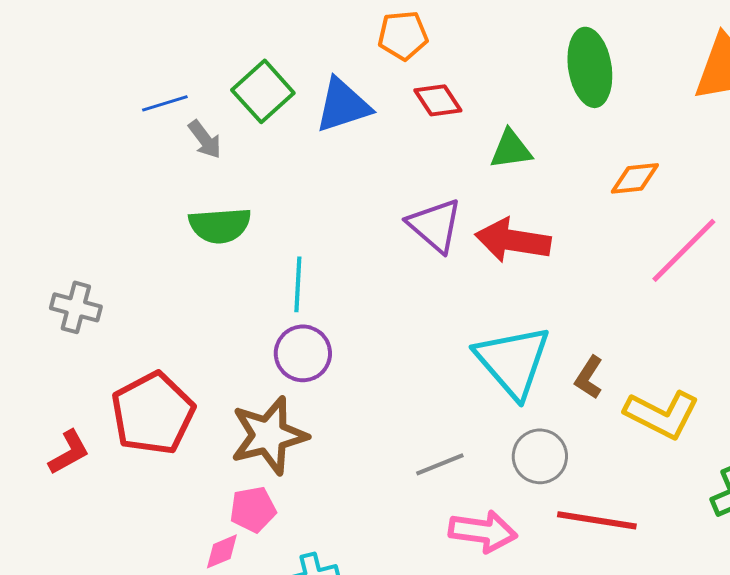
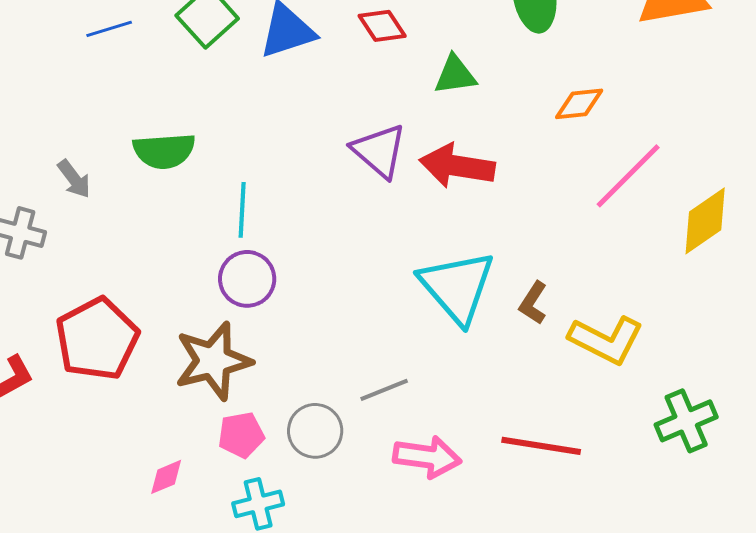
gray arrow: (205, 139) -> (74, 179), moved
gray circle: (540, 456) -> (315, 431), moved
pink pentagon: (253, 509) -> (241, 435), moved

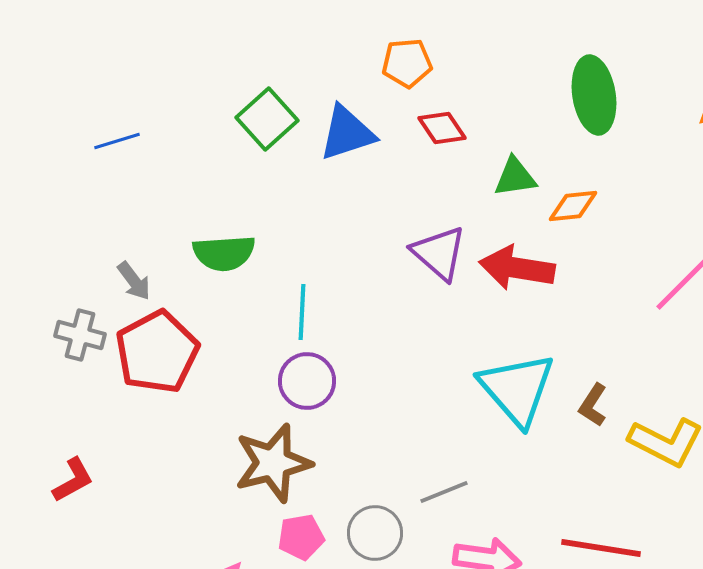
blue line: (109, 29) -> (117, 141), moved
orange diamond: (579, 104) -> (573, 206), moved
red pentagon: (97, 339) -> (157, 352), moved

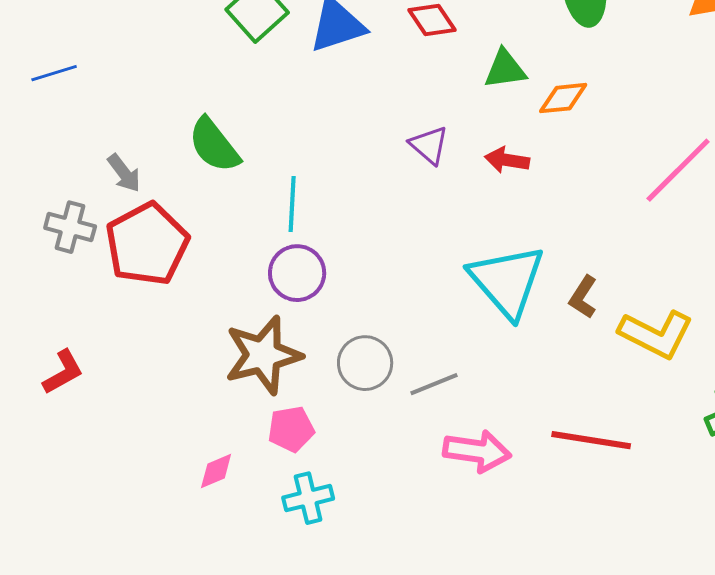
blue line: (117, 141) -> (54, 73), moved
green semicircle: (224, 253) -> (214, 145), turned 56
purple triangle: (439, 253) -> (429, 145), size x0.7
red arrow: (517, 268) -> (507, 160), size x0.6
gray circle: (375, 533) -> (365, 363), moved

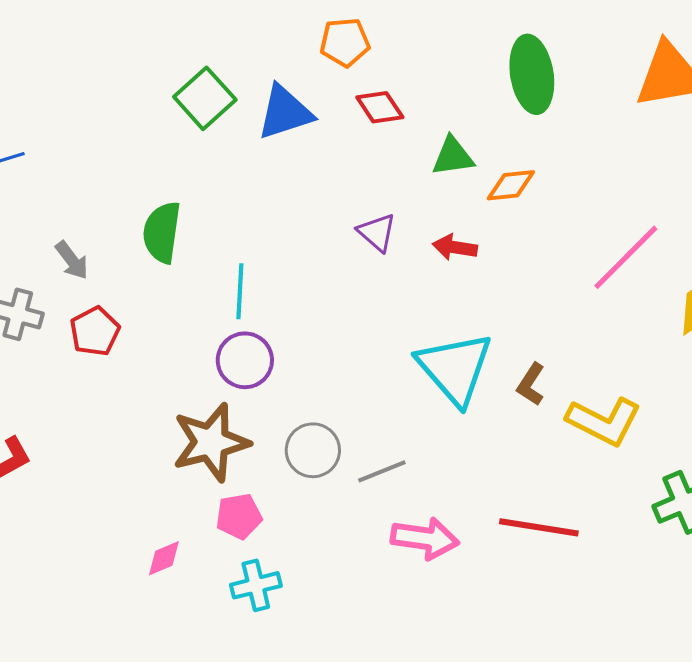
green semicircle: (214, 145) -> (162, 232), turned 46
red pentagon: (147, 244) -> (95, 331), size x0.6

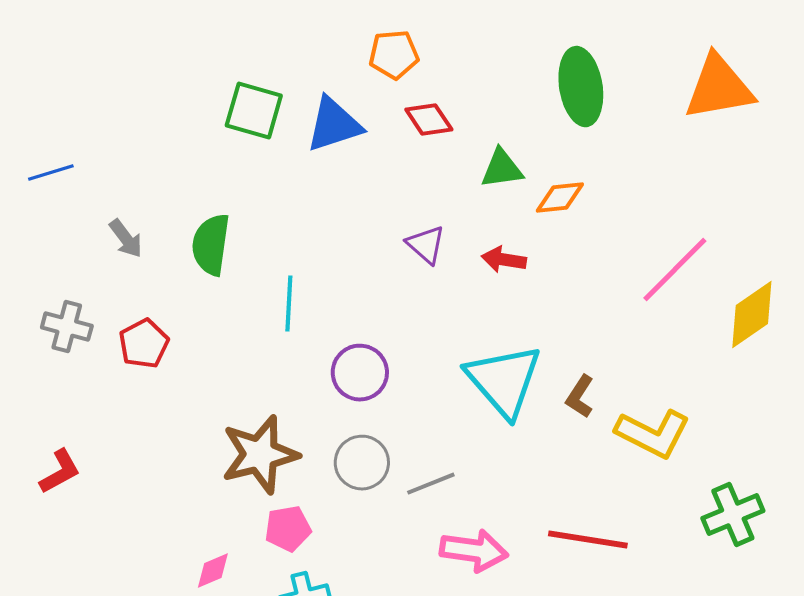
green square: (205, 98) -> (254, 111), turned -32
gray arrow: (72, 260) -> (126, 239), moved
purple circle: (245, 360) -> (360, 373), moved

